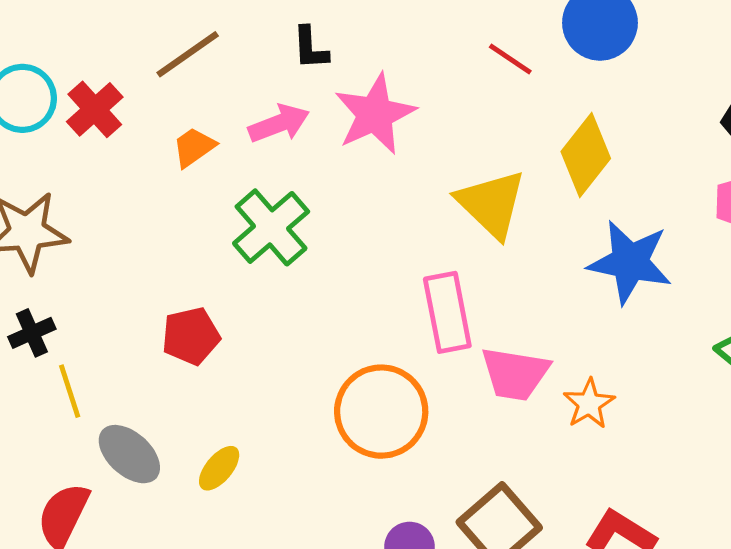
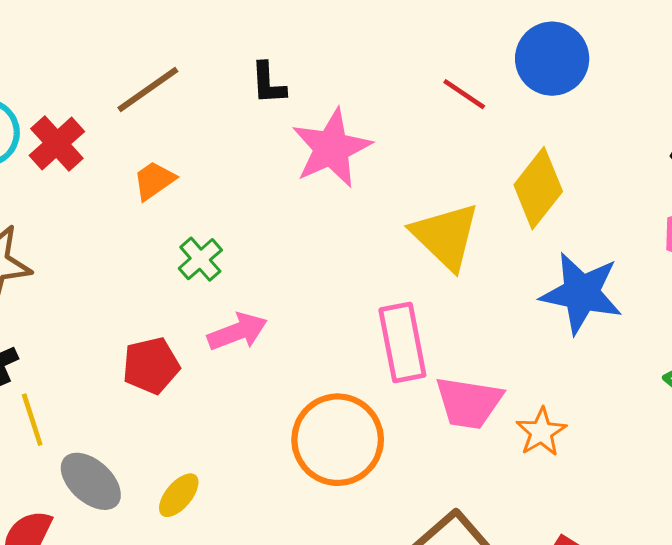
pink arrow: (279, 124) -> (237, 332), moved
green cross: (271, 227) -> (200, 259), moved, size x0.6

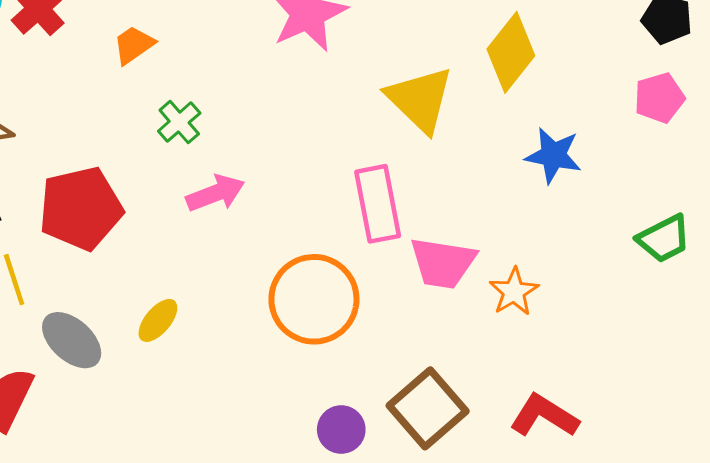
blue star: (581, 293) -> (553, 155), size x0.7
red pentagon: (151, 366) -> (81, 208), moved, size x1.5
yellow ellipse: (179, 495) -> (158, 320), moved

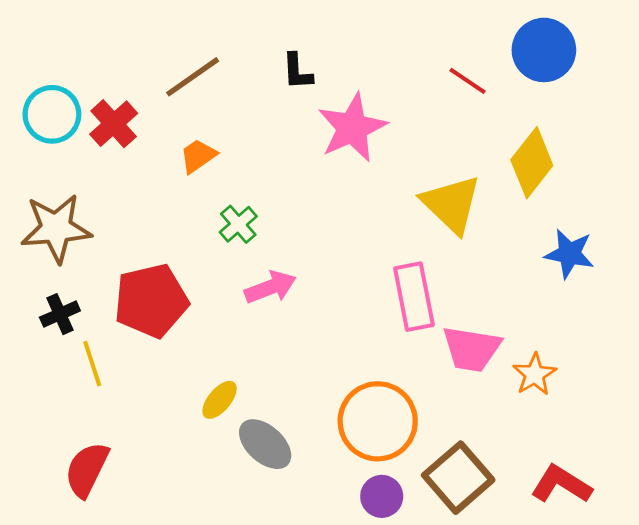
orange circle: (314, 299) -> (378, 421), moved
gray ellipse: (72, 340) -> (265, 444), moved

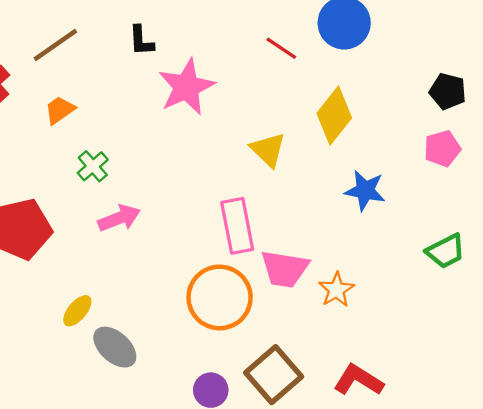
yellow triangle: (451, 204) -> (268, 150), size x0.7
orange circle: (378, 421) -> (220, 297), moved

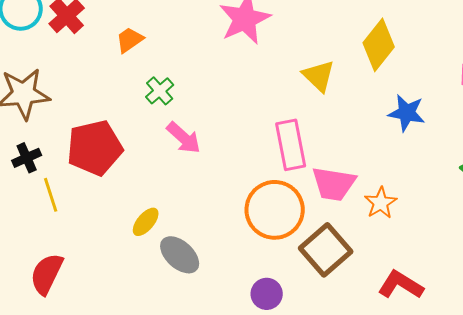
pink arrow: (119, 218) -> (184, 138), turned 63
brown square: (274, 375) -> (326, 250), moved

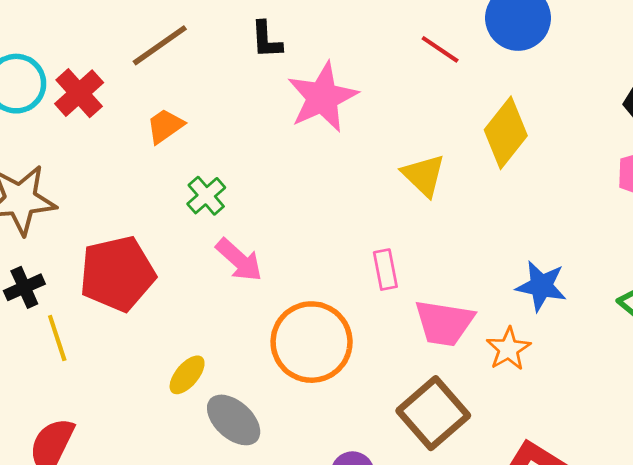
blue star: (407, 113) -> (541, 286), moved
pink rectangle: (291, 145) -> (385, 270), size x0.6
orange circle: (275, 210) -> (312, 342), moved

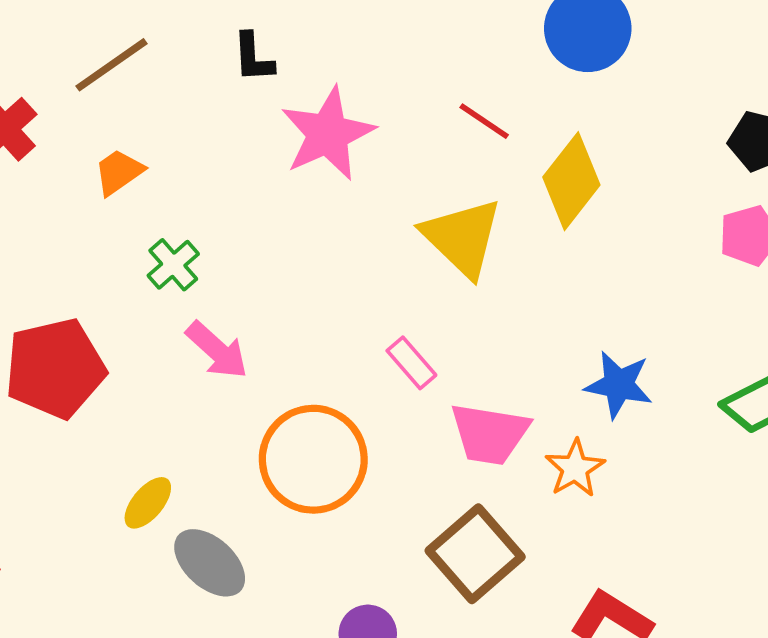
red line: (440, 49) -> (484, 121), moved
yellow triangle: (424, 175) -> (462, 237), size x1.4
pink rectangle: (385, 270) -> (411, 363), turned -30

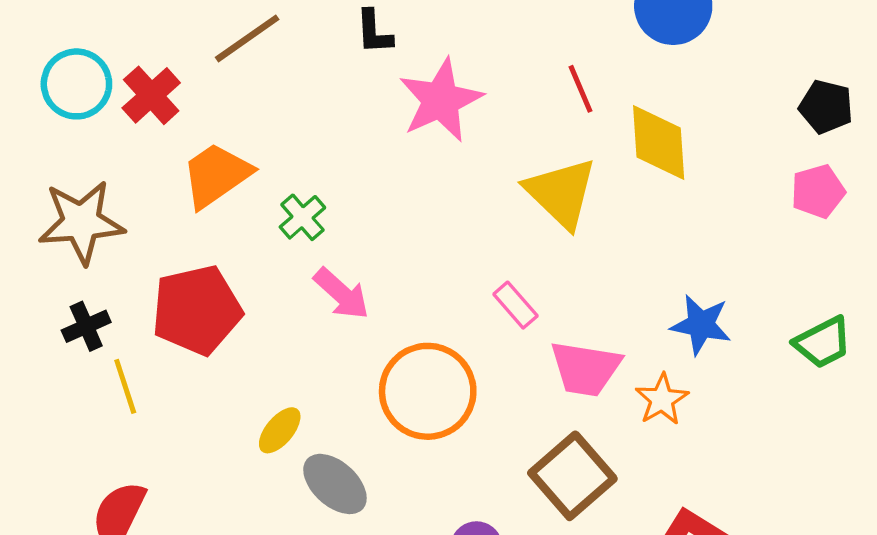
red line: (484, 121) -> (581, 89), turned 33
orange trapezoid: (119, 172) -> (216, 175), moved, size x1.6
yellow diamond: (571, 181) -> (659, 143), turned -42

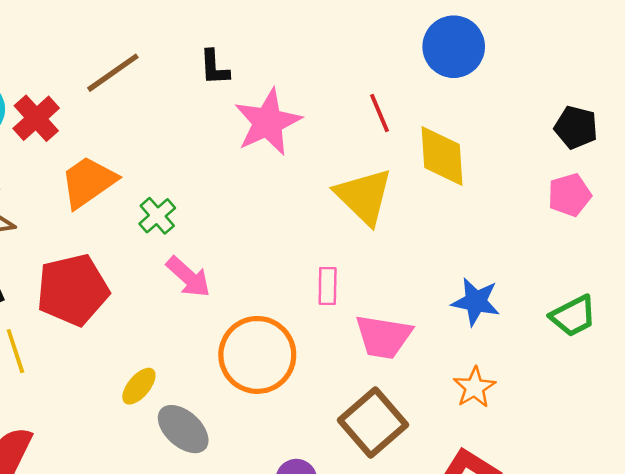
pink rectangle: (515, 305) -> (328, 286), turned 42
orange star: (662, 399) -> (474, 387), moved

